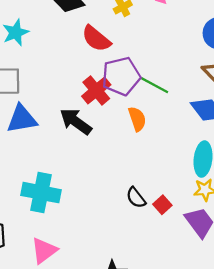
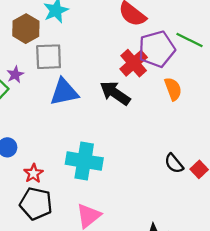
green line: (154, 85) -> (189, 40), moved

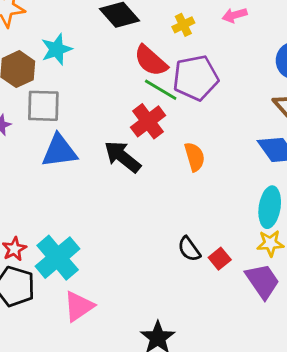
green line: (189, 40) -> (161, 90), moved
purple pentagon: (157, 49) -> (196, 78), moved
cyan cross: (84, 161) -> (58, 258), moved, turned 36

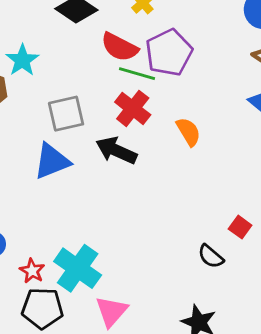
gray square: (43, 106) -> (66, 114), moved
black semicircle: (189, 249) -> (211, 256), moved

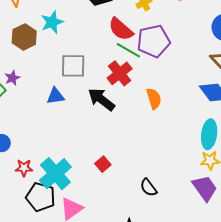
blue triangle: (52, 161) -> (55, 96), size x0.7
red square: (240, 227) -> (103, 164), moved
red star: (32, 271) -> (24, 168), turned 30
black pentagon: (42, 308) -> (41, 197), moved

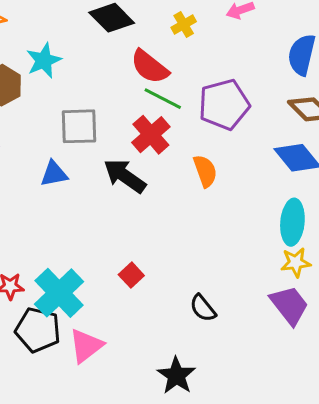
purple pentagon: (154, 41) -> (224, 105), moved

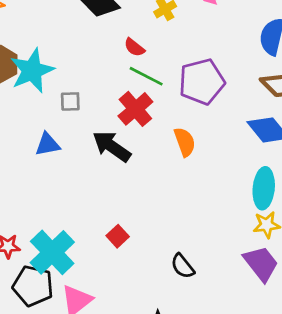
cyan star: (44, 60) -> (32, 71), moved, size x1.4
red semicircle: (150, 67) -> (134, 47), size x0.6
gray square: (79, 126) -> (70, 101), size x0.6

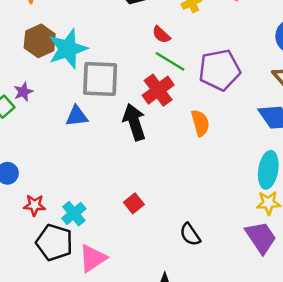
gray square: (70, 101) -> (100, 79), size x2.0
black arrow: (112, 146) -> (134, 122), turned 33
cyan cross: (52, 252) -> (74, 214), size x0.6

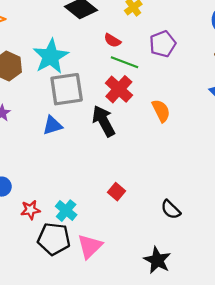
cyan star: (68, 49) -> (51, 56), moved
purple pentagon: (220, 70) -> (163, 44), moved, size x0.7

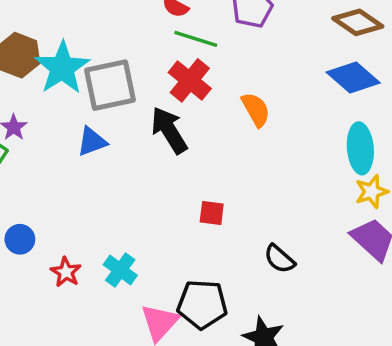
cyan star: (51, 56) -> (62, 68), moved
red square: (117, 192) -> (212, 213), moved, turned -30
red star: (30, 210) -> (66, 272), turned -30
black pentagon: (54, 239) -> (202, 304), moved

